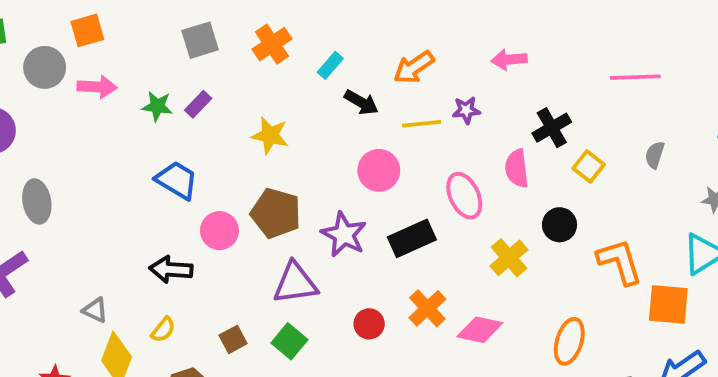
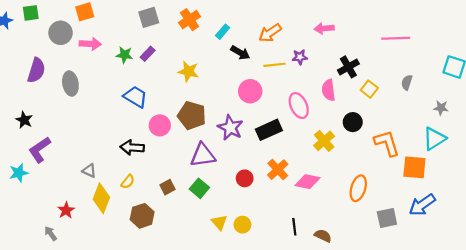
gray ellipse: (37, 201) -> (70, 84), moved

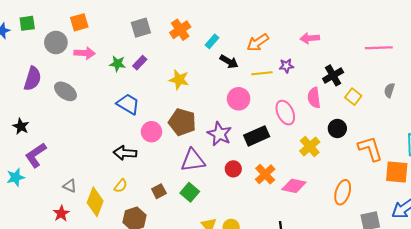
gray ellipse: (70, 84) -> (65, 91), turned -45
gray triangle: (89, 171) -> (70, 186), moved
red circle: (245, 178) -> (233, 169), moved

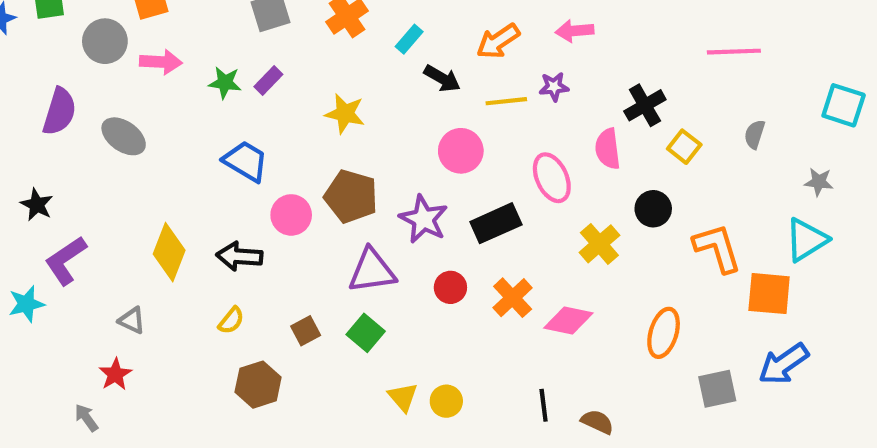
pink arrow: (310, 38) -> (575, 31), moved
yellow diamond: (95, 202) -> (169, 252), moved

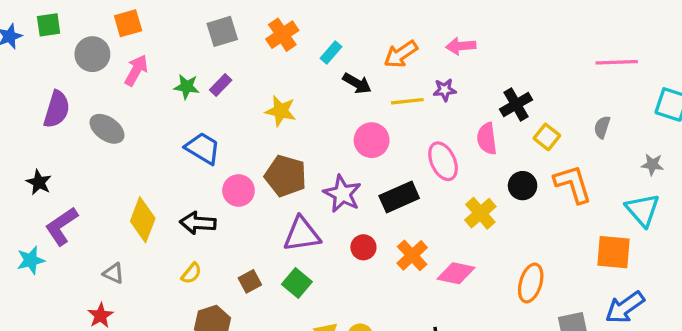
pink line: (734, 52) -> (617, 62), moved
pink arrow: (161, 62) -> (136, 70), turned -64
cyan triangle: (806, 240) -> (643, 210), turned -39
orange L-shape: (717, 248) -> (573, 184), moved

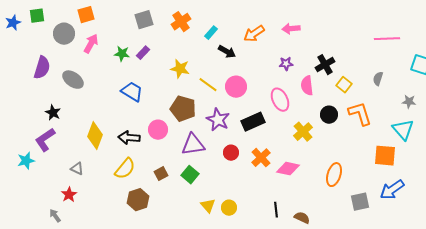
purple star: (445, 90) -> (286, 64), moved
yellow line: (407, 101) -> (208, 85), moved, turned 42
black star: (39, 182) -> (53, 113), moved
pink circle: (238, 190) -> (158, 130), moved
yellow semicircle: (191, 273) -> (125, 169), size x1.6

